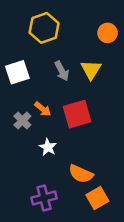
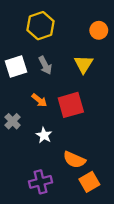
gray arrow: (62, 71) -> (45, 65), moved
gray cross: (22, 121) -> (13, 121), moved

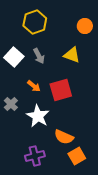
yellow triangle: (84, 64) -> (72, 55), turned -42
white square: (16, 66) -> (14, 57), turned -30
white star: (44, 135) -> (38, 116), size x1.6

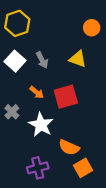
yellow hexagon: (35, 22) -> (17, 23), moved

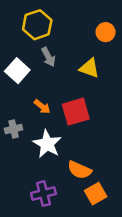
yellow hexagon: (17, 23) -> (37, 25), moved
gray arrow: (42, 60) -> (48, 57), moved
gray cross: (12, 112) -> (14, 129), turned 32

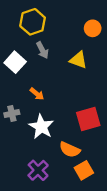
red square: (76, 112) -> (88, 119), moved
purple cross: (43, 194) -> (38, 170), turned -30

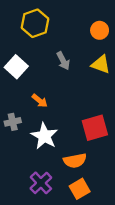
gray arrow: (42, 50) -> (63, 61), moved
yellow triangle: (78, 60) -> (101, 64), moved
orange semicircle: (70, 150) -> (75, 161), turned -35
orange square: (84, 170) -> (80, 189), moved

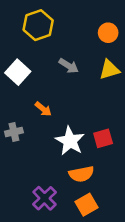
gray arrow: (63, 61) -> (69, 66), turned -30
yellow triangle: (101, 64) -> (109, 70), turned -36
red square: (95, 128) -> (103, 138), size x0.7
white star: (44, 136) -> (70, 141), moved

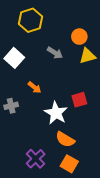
orange circle: (108, 33) -> (79, 37), moved
red square: (103, 138) -> (79, 100), moved
orange semicircle: (81, 174) -> (65, 139), turned 42
orange square: (86, 205) -> (69, 164), turned -30

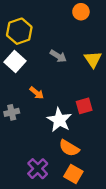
yellow hexagon: (30, 20) -> (19, 31), moved
orange circle: (79, 37) -> (81, 12), moved
yellow triangle: (88, 56) -> (93, 59), turned -48

